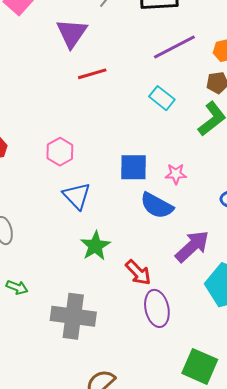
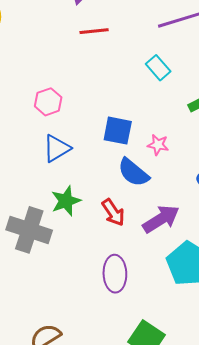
blue triangle: (77, 196) -> (57, 148), turned 32
red arrow: (138, 273) -> (113, 212), moved
gray cross: (73, 316) -> (29, 230), moved

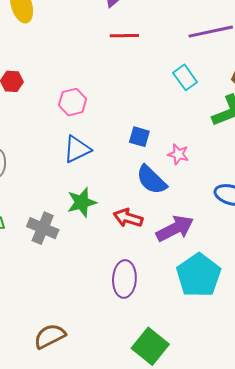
blue square: (118, 131) -> (139, 137), size x0.7
red arrow: (113, 212) -> (128, 218), turned 136
gray cross: (29, 230) -> (43, 228), size x0.7

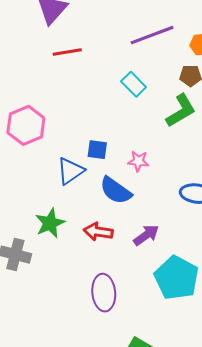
pink hexagon: (73, 102) -> (26, 125), size x1.4
blue triangle: (77, 149) -> (70, 171), moved
purple arrow: (175, 229) -> (146, 235), size x0.7

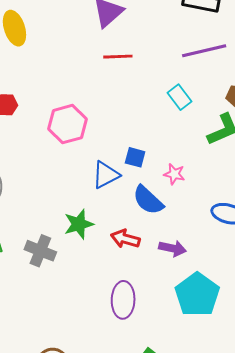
purple arrow: (146, 235) -> (173, 248), turned 40

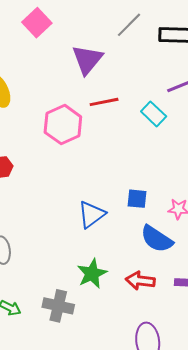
cyan rectangle: (179, 97) -> (154, 114), moved
pink hexagon: (67, 124) -> (63, 125), moved
blue triangle: (106, 175) -> (92, 214), moved

